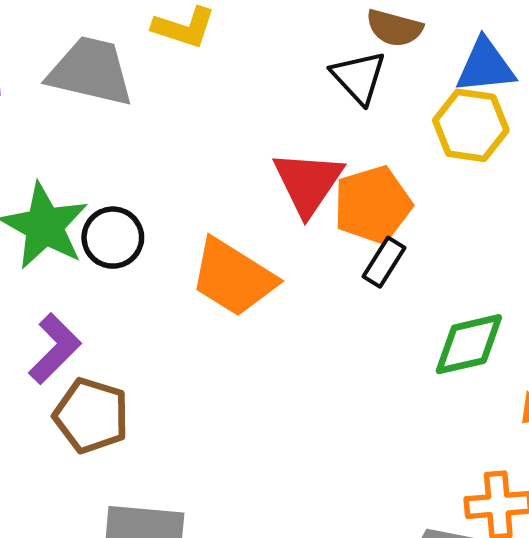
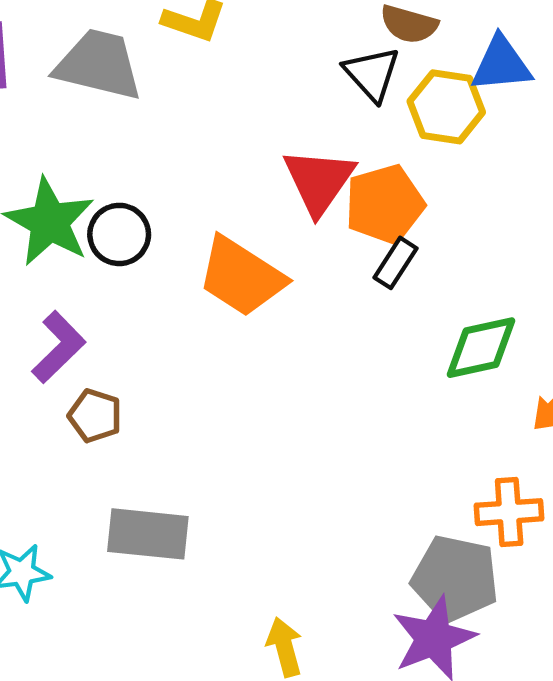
yellow hexagon: (471, 125) -> (446, 107), moved
brown pentagon: (91, 416) -> (95, 416), size x0.7

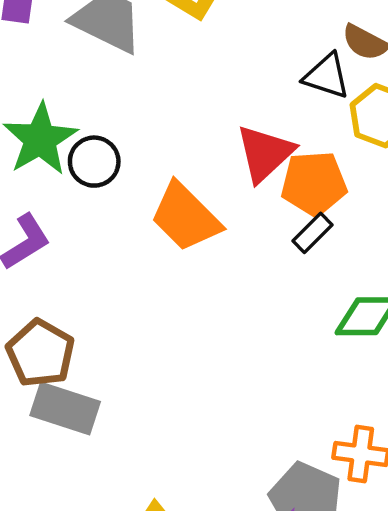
black triangle: (372, 74) -> (326, 76), turned -42
brown pentagon: (95, 416) -> (40, 353), moved, size x1.5

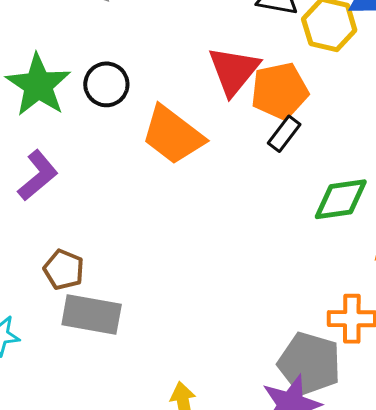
black circle: (94, 162) -> (106, 84), moved
brown pentagon: (40, 353) -> (64, 270), size x0.7

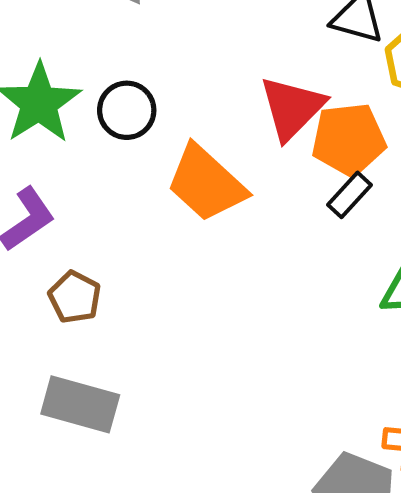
brown pentagon: (64, 270) -> (75, 297), moved

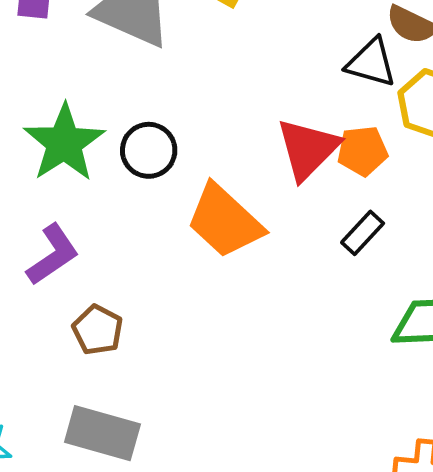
orange pentagon: (349, 139) -> (362, 151), moved, size x0.7

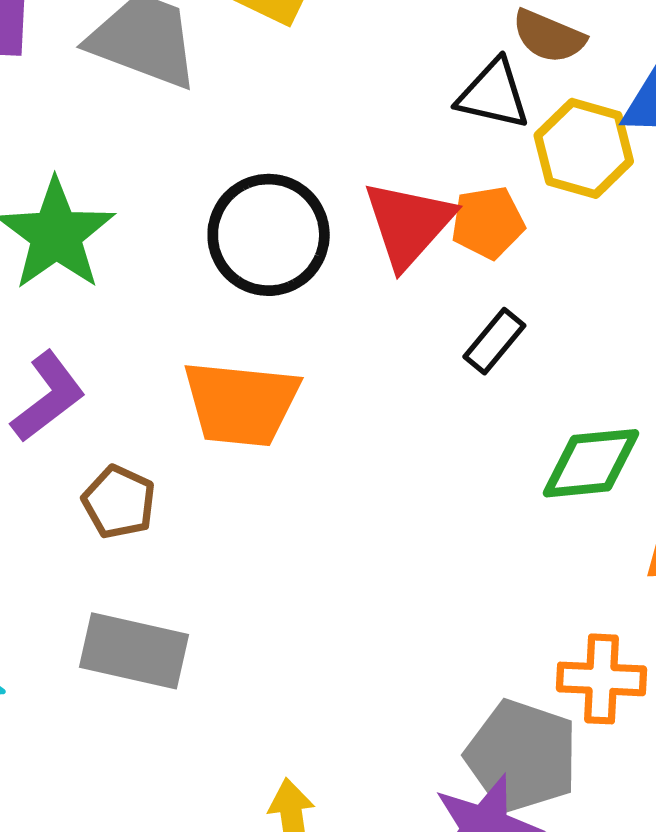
black circle: (149, 150) -> (269, 235), moved, size x1.5
orange trapezoid: (225, 221) -> (241, 403), moved, turned -34

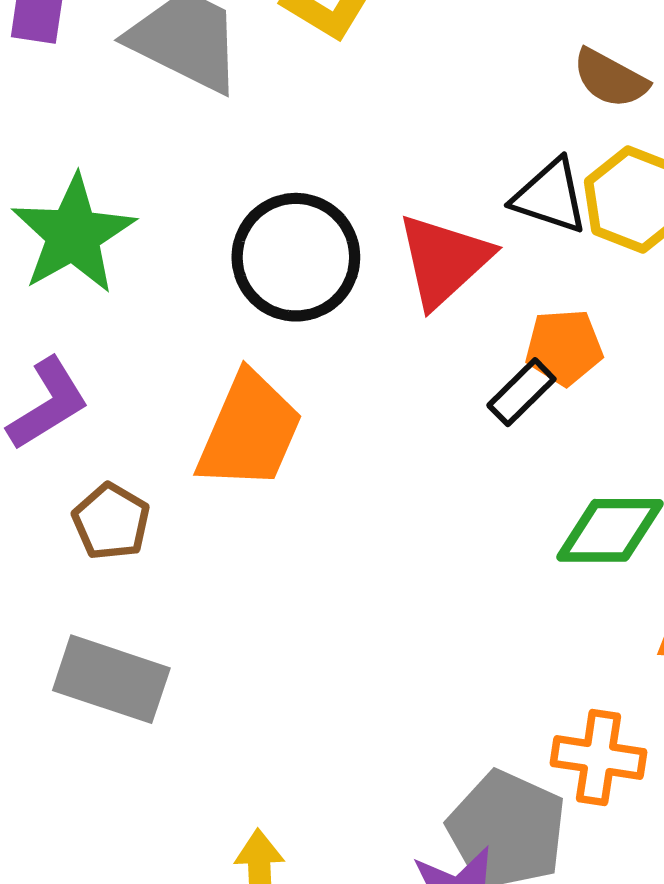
black triangle: (493, 94) -> (550, 196), moved
orange pentagon: (488, 222) -> (564, 347), moved
orange trapezoid: (241, 403) -> (249, 431), turned -78

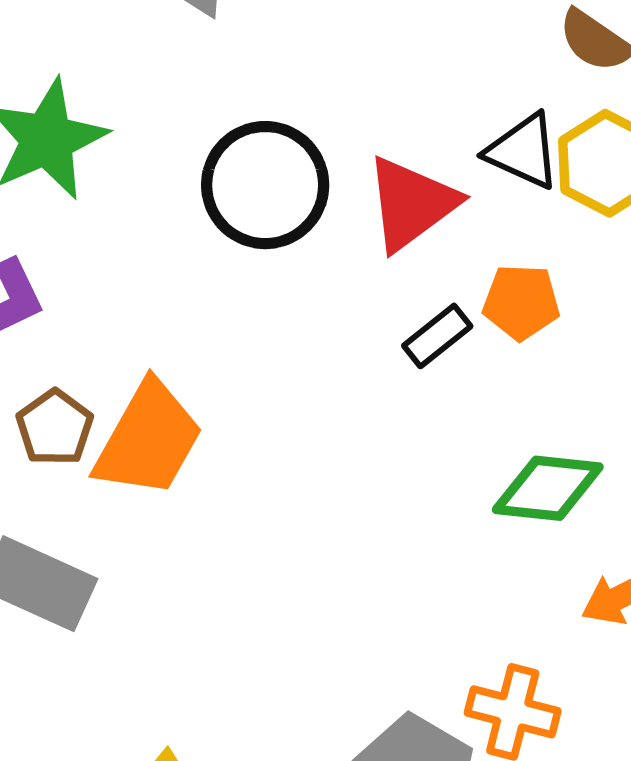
black rectangle: (521, 392) -> (437, 336), moved
orange trapezoid: (249, 431) -> (148, 439), moved

